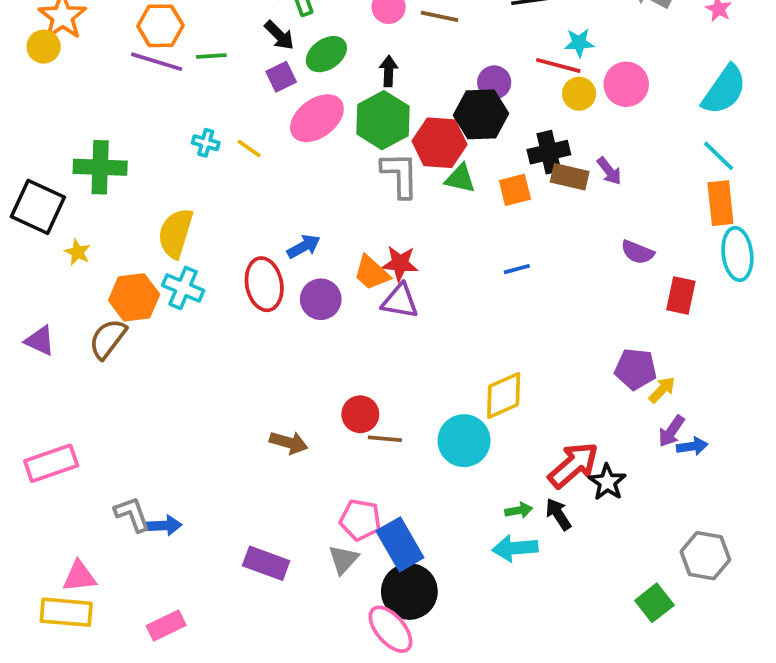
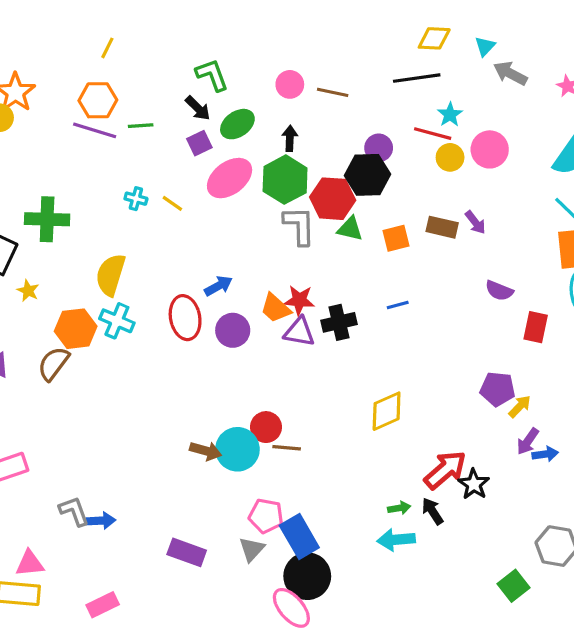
cyan star: (579, 43) -> (450, 115), turned -30
black cross: (549, 152) -> (339, 322), moved
cyan circle: (464, 441) -> (237, 449), moved

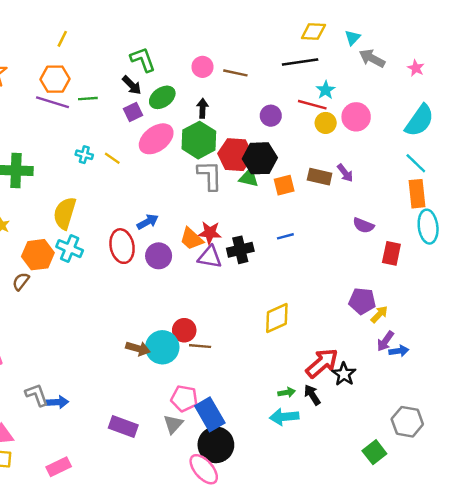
black hexagon: (368, 175) -> (260, 158), moved
brown semicircle: (53, 364) -> (21, 281), size x0.7

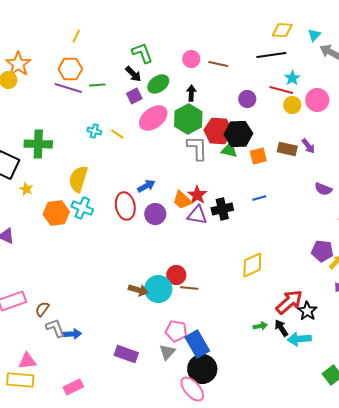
red star: (210, 233) -> (197, 195), turned 30
brown semicircle: (21, 281) -> (42, 309), moved
cyan arrow: (284, 417) -> (299, 339), moved

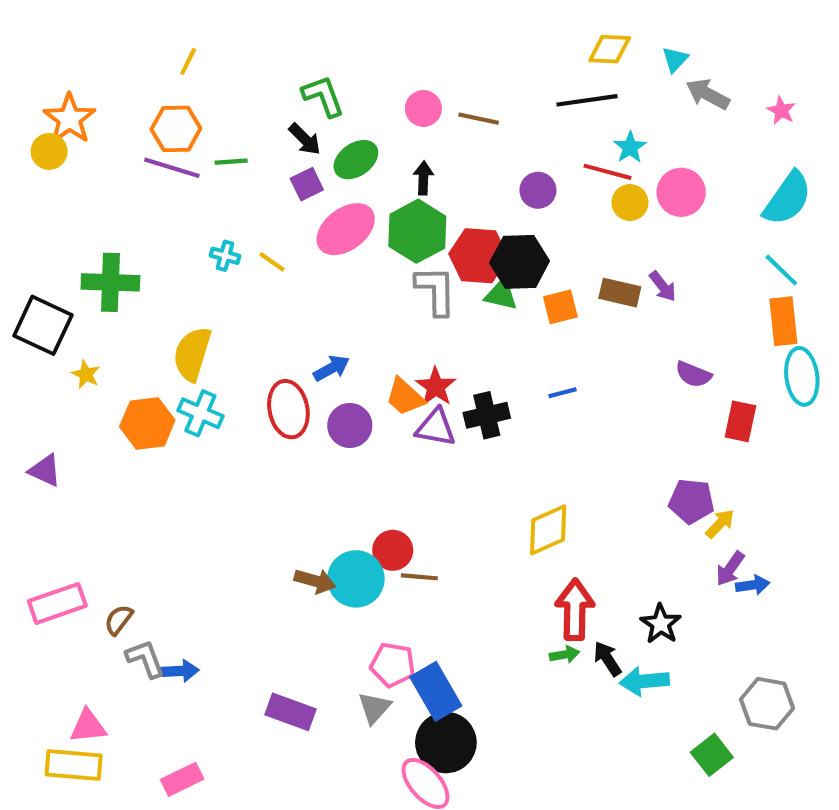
red arrow: (289, 302) -> (575, 610), moved, turned -48

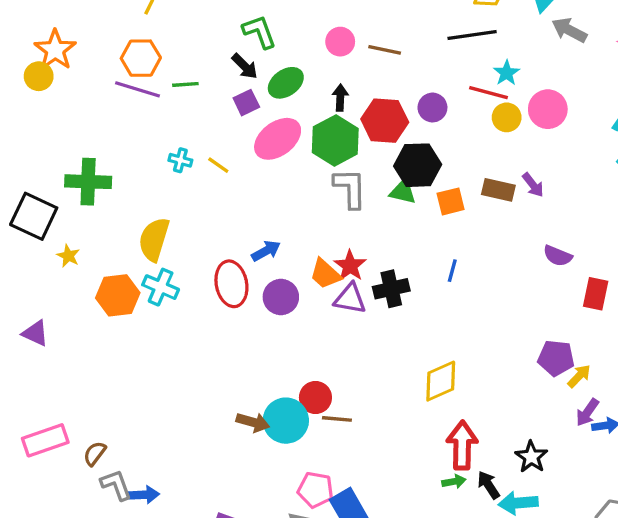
red hexagon: (479, 256) -> (385, 121), moved
blue line: (562, 393) -> (452, 271), turned -60

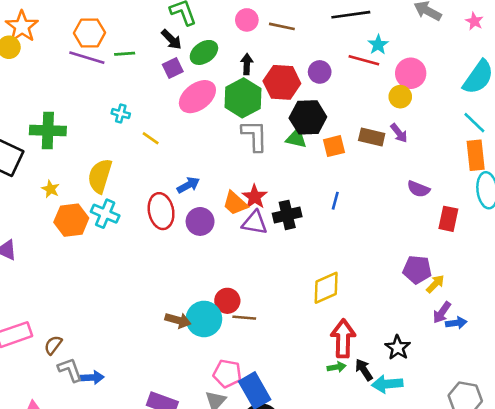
yellow circle: (507, 117) -> (400, 97), moved
yellow line: (218, 165) -> (151, 138), moved
yellow star: (68, 256) -> (51, 189), moved

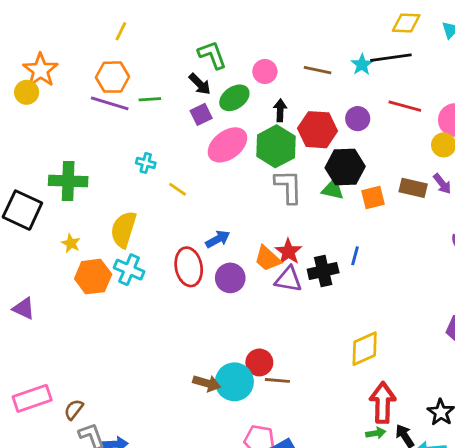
pink circle: (247, 20) -> (265, 71), moved
cyan star: (378, 45) -> (362, 65), moved
blue line: (335, 201) -> (355, 256), moved

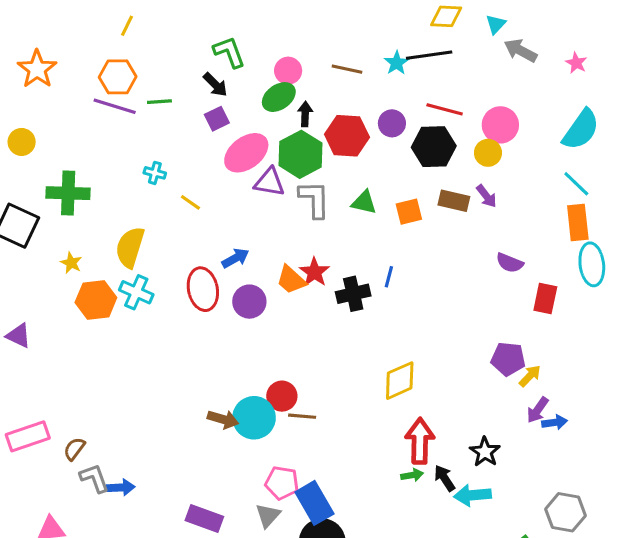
yellow circle: (27, 92) -> (22, 142), moved
green ellipse: (234, 98) -> (279, 97), moved
black hexagon: (345, 167) -> (434, 147), moved
purple triangle: (288, 279) -> (270, 182), moved

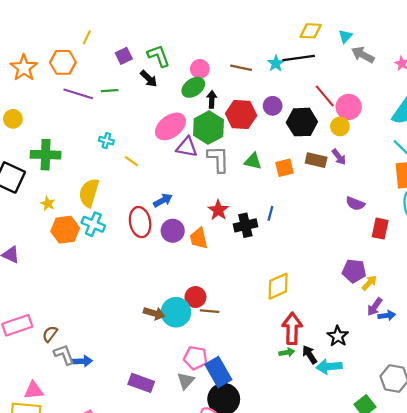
orange hexagon: (118, 77) -> (63, 62), moved
red line: (445, 109) -> (325, 96), moved, turned 35
purple square: (217, 119) -> (124, 56), moved
orange trapezoid: (291, 280) -> (199, 238), moved, turned 35

